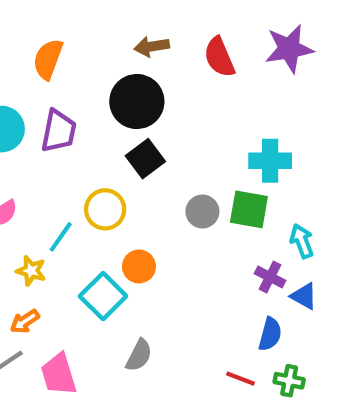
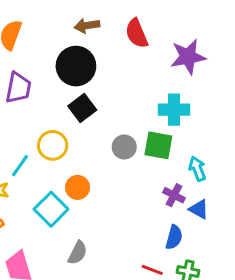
purple star: (289, 49) -> (188, 57), moved

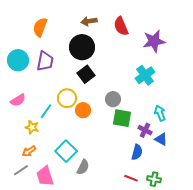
cyan cross: (174, 110) -> (145, 75), turned -36
green square: (158, 145) -> (122, 118), moved
orange circle: (78, 187) -> (83, 110), moved
cyan square: (51, 209) -> (66, 151), moved
blue semicircle: (174, 237) -> (137, 152), moved

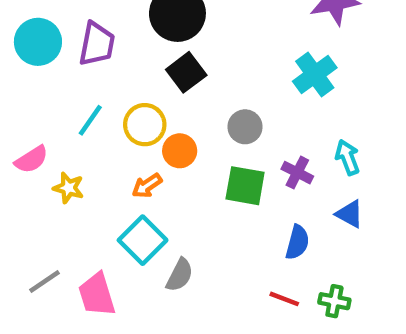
pink semicircle: (18, 100) -> (31, 160), moved
cyan line: (46, 111) -> (90, 120), moved
green square: (122, 118) -> (245, 186), moved
purple cross: (145, 130) -> (297, 173), moved
orange arrow: (29, 151) -> (147, 186), moved

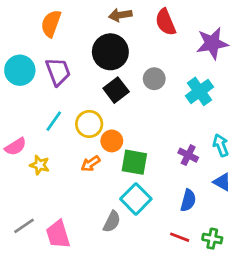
purple trapezoid: (97, 44) -> (58, 72), turned -32
gray circle: (245, 127) -> (154, 79), moved
green square: (245, 186) -> (134, 162), moved
cyan square: (143, 240) -> (136, 199), moved

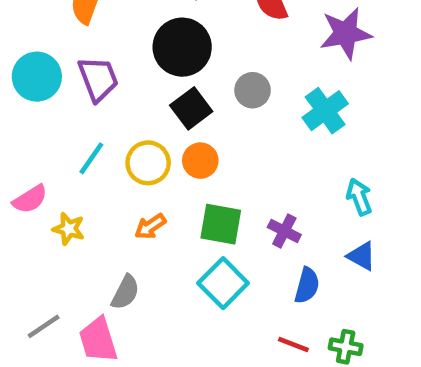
orange circle: (112, 141) -> (200, 161), moved
purple cross: (188, 155) -> (284, 231), moved
gray semicircle: (112, 222) -> (125, 292), moved

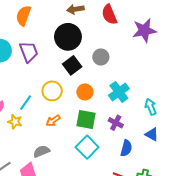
cyan cross: (325, 111) -> (119, 92), moved
cyan line: (91, 158) -> (26, 103), moved
orange circle: (200, 161) -> (85, 92), moved
gray semicircle: (125, 292) -> (41, 151), turned -140

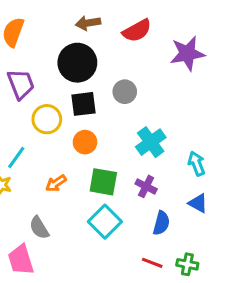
red semicircle: (109, 15) -> (137, 31), turned -96
black square: (72, 65) -> (83, 104), turned 30
yellow circle: (52, 91) -> (47, 119), moved
orange circle: (85, 92) -> (85, 142), moved
gray semicircle: (41, 151) -> (39, 228), turned -98

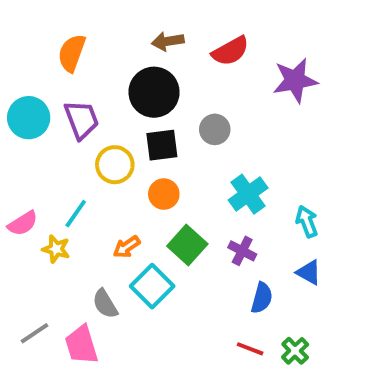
green square: (103, 182) -> (187, 245), turned 32
cyan square: (105, 222) -> (152, 286), moved
green cross: (187, 264) -> (295, 351), turned 35

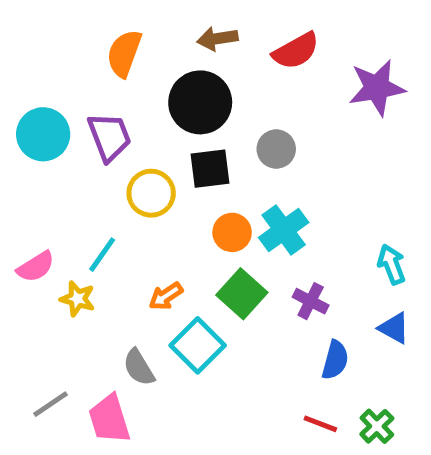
orange semicircle: (72, 53) -> (124, 53), moved
orange circle: (164, 194) -> (232, 232), moved
cyan cross: (248, 194) -> (284, 230), moved

